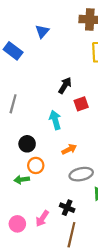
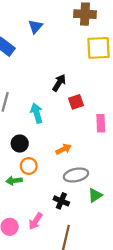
cyan arrow: (55, 120) -> (37, 113), moved
black cross: (67, 208) -> (61, 201), moved

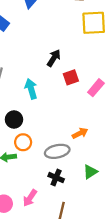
pink rectangle: (101, 123) -> (96, 88), moved, turned 42
orange arrow: (64, 149) -> (80, 133), moved
gray ellipse: (76, 175) -> (57, 151), moved

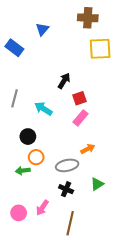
pink rectangle: (96, 88) -> (81, 118), moved
cyan arrow: (31, 89) -> (43, 109), turned -42

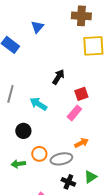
red square: (79, 98) -> (81, 94), moved
orange circle: (36, 157) -> (39, 154), moved
black cross: (66, 189) -> (68, 182), moved

